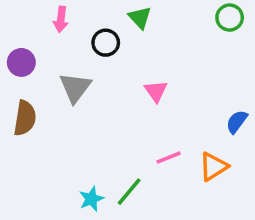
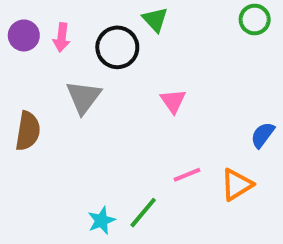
pink arrow: (61, 19) -> (62, 37), moved
black circle: (106, 43) -> (117, 47), size x1.4
purple circle: (21, 62) -> (24, 35), moved

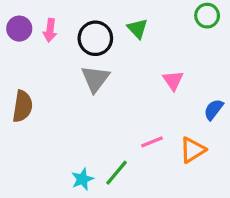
green triangle: (155, 20) -> (137, 29), moved
gray triangle: (84, 97) -> (95, 79), moved
pink triangle: (173, 101) -> (173, 80), moved

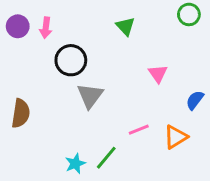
black circle: (95, 38) -> (71, 60), moved
gray triangle: (95, 79) -> (90, 96), moved
brown semicircle: (22, 106) -> (21, 113), moved

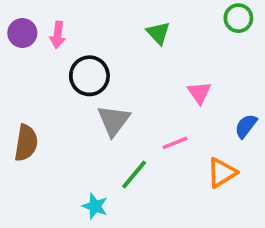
pink line: (139, 130) -> (175, 143), moved
green line: (106, 158) -> (134, 175), moved
cyan star: (75, 164) -> (95, 206), turned -30

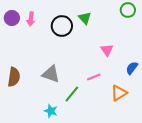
black circle: (89, 76) -> (62, 26), moved
gray triangle: (114, 121) -> (51, 74), moved, turned -48

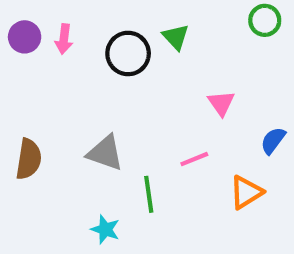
green line: (72, 94) -> (149, 194), turned -48

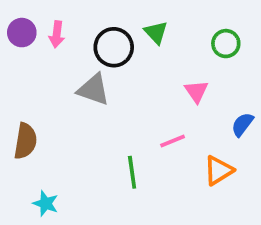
green circle: (265, 20) -> (226, 44), moved
gray triangle: (105, 153) -> (93, 90), moved
cyan star: (105, 229) -> (46, 204), moved

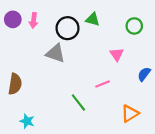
green triangle: (156, 33) -> (93, 19), turned -32
orange triangle: (218, 170) -> (130, 113), moved
green line: (132, 172) -> (78, 103), turned -30

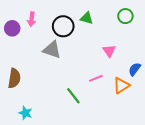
purple circle: (13, 19) -> (12, 28), moved
green circle: (134, 26) -> (125, 16), moved
orange triangle: (130, 113) -> (121, 85), moved

